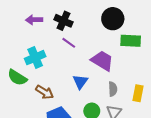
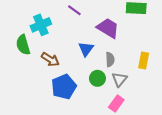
green semicircle: (17, 77) -> (23, 45), turned 42
gray semicircle: (113, 89) -> (110, 59), moved

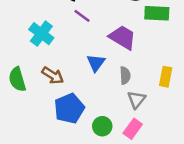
cyan cross: (41, 25) -> (41, 34), turned -30
green semicircle: (23, 45) -> (17, 79), moved
green circle: (97, 78) -> (102, 126), moved

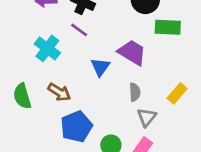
purple line: (82, 16) -> (79, 30), moved
blue triangle: (96, 63) -> (100, 67), moved
yellow rectangle: (166, 77) -> (177, 93), turned 30

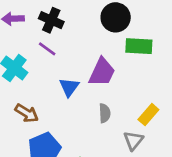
purple trapezoid: (132, 52) -> (102, 72), turned 84
gray triangle: (147, 117) -> (133, 141), moved

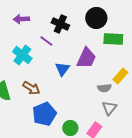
black cross: (51, 20) -> (60, 24), moved
gray semicircle: (105, 113) -> (104, 88), moved, turned 88
yellow rectangle: (148, 115) -> (120, 76), moved

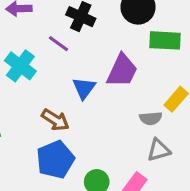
brown arrow: (31, 88) -> (55, 120), moved
gray triangle: (109, 108) -> (159, 150), turned 35

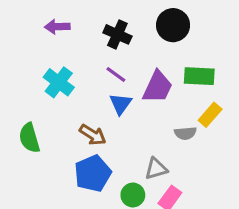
green rectangle: (165, 40) -> (199, 76), moved
purple line: (59, 44) -> (116, 75), moved
gray triangle: (159, 150) -> (156, 169), moved

